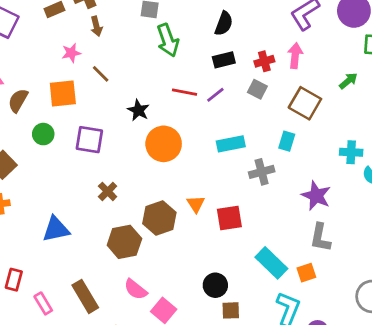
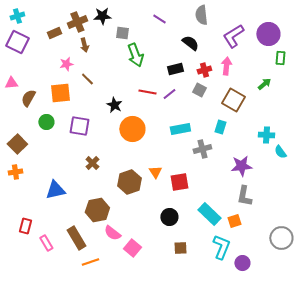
black semicircle: (224, 23) -> (190, 43), moved, turned -72
purple star: (316, 196) -> (241, 166), turned -30
brown hexagon: (124, 242) -> (97, 210), moved
black circle: (215, 285) -> (169, 217), moved

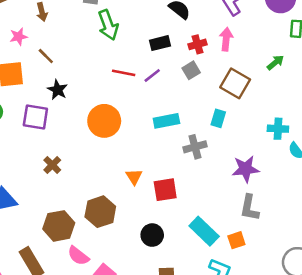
gray square: (199, 90) -> (191, 70), turned 32
black star: (114, 105) -> (57, 90), moved
brown hexagon: (129, 182) -> (100, 212), moved

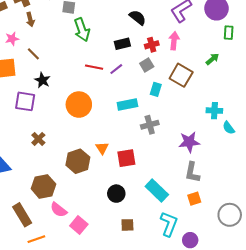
cyan rectangle: (218, 118) -> (156, 89), moved
brown hexagon: (100, 212) -> (78, 161), moved
orange square: (236, 240) -> (194, 199), moved

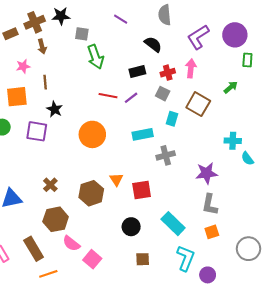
brown line: (33, 54) -> (45, 82), turned 40
gray square: (147, 65) -> (163, 94), turned -32
brown cross: (38, 139) -> (50, 185), moved

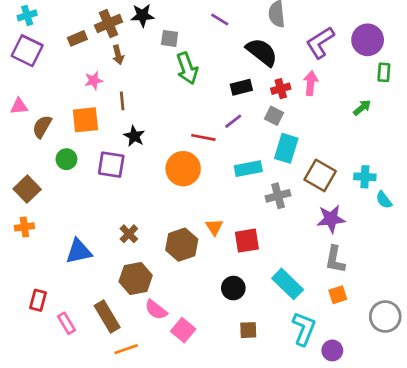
black semicircle: (153, 44) -> (262, 52), size x1.4
red line: (108, 96) -> (203, 137), moved
brown square: (198, 104) -> (320, 175), moved
cyan rectangle: (172, 119) -> (286, 148), size x1.5

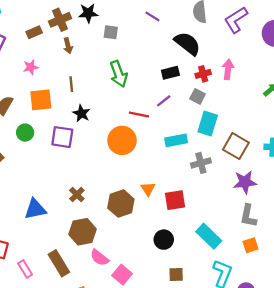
purple L-shape: (320, 43) -> (236, 20), moved
green arrow: (187, 68) -> (119, 74), moved
pink star: (94, 81) -> (31, 67), moved

